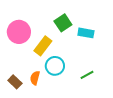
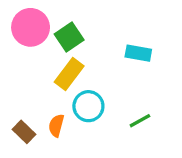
green square: (63, 23) -> (69, 37), moved
pink circle: (19, 32) -> (31, 27), moved

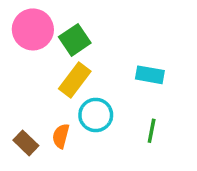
cyan rectangle: (138, 53) -> (150, 75), moved
green line: (140, 121) -> (152, 131), turned -50

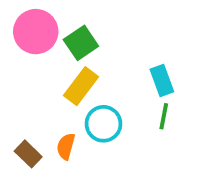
cyan rectangle: (150, 75) -> (162, 80), turned 60
green line: (152, 131) -> (164, 116), moved

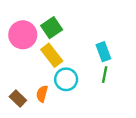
pink circle: (36, 32) -> (23, 35), moved
yellow rectangle: (81, 86) -> (52, 55), turned -75

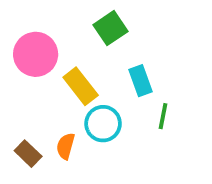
green square: (52, 28) -> (111, 28), moved
cyan rectangle: (103, 52) -> (140, 81), moved

